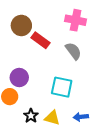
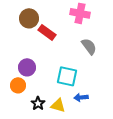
gray semicircle: (73, 51) -> (89, 46), moved
blue arrow: (81, 117) -> (81, 97), moved

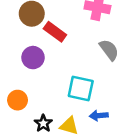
purple circle: (27, 67) -> (33, 58), moved

